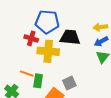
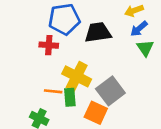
yellow cross: (48, 51) -> (77, 76), moved, turned 35
gray square: (69, 83) -> (110, 91), size x1.5

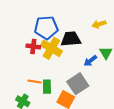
blue arrow: (139, 29) -> (90, 61), moved
yellow cross: (77, 76) -> (51, 48), moved

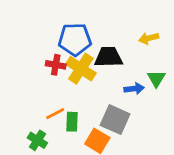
blue arrow: (90, 61) -> (134, 89), turned -152
orange line: (35, 81) -> (55, 114), turned -40
gray square: (78, 84) -> (115, 120), turned -35

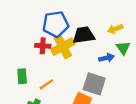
yellow arrow: (149, 38) -> (115, 29), moved
yellow cross: (81, 69) -> (63, 47), turned 35
green rectangle: (72, 122) -> (22, 76), moved

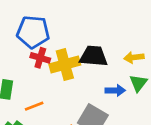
blue pentagon: (56, 24) -> (33, 32), moved

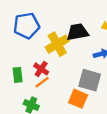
red cross: (40, 58) -> (41, 69), moved, turned 32

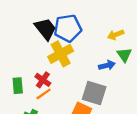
blue pentagon: (26, 26) -> (68, 28), moved
black trapezoid: (78, 32) -> (45, 29), moved, turned 60

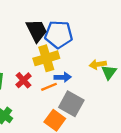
yellow arrow: (116, 35) -> (98, 64), moved
blue arrow: (107, 65) -> (63, 77), moved
orange line: (44, 94) -> (49, 87), moved

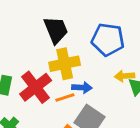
blue pentagon: (59, 34) -> (108, 40), moved
red cross: (24, 80) -> (36, 87), size x1.6

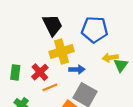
red cross: (36, 87) -> (40, 72), size x0.7
orange line: (65, 98) -> (50, 87), moved

